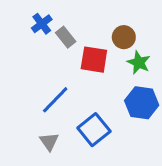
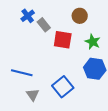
brown circle: (124, 37) -> (80, 16), moved
blue line: (55, 100) -> (22, 73), moved, turned 60

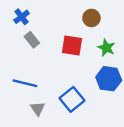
blue cross: (28, 16) -> (22, 17), moved
gray rectangle: (44, 25) -> (32, 40), moved

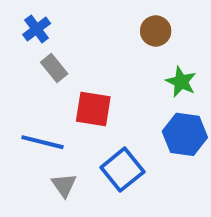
red square: (72, 45) -> (93, 109), moved

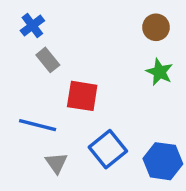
brown circle: (156, 31) -> (156, 27), moved
blue hexagon: (185, 134) -> (163, 161), moved

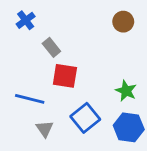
gray rectangle: (48, 60) -> (51, 47), moved
green star: (159, 72) -> (126, 91), moved

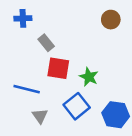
blue cross: (26, 20) -> (23, 18), turned 35
green star: (126, 91) -> (89, 77), moved

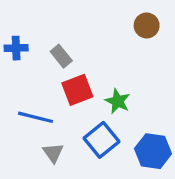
blue cross: (23, 18) -> (16, 48), moved
red square: (58, 68) -> (77, 90), turned -30

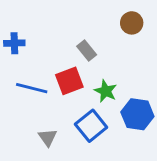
gray rectangle: (61, 56) -> (87, 50), moved
blue line: (35, 117) -> (32, 88), moved
blue hexagon: (153, 151) -> (137, 114), moved

